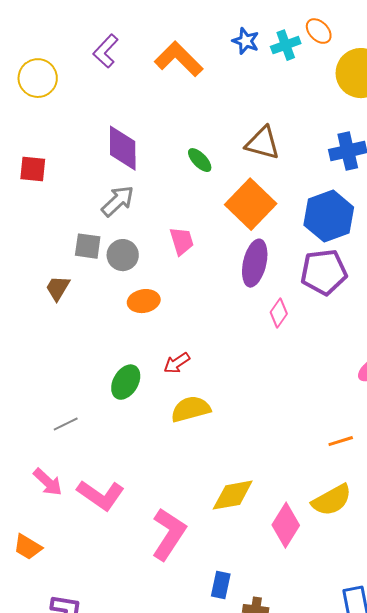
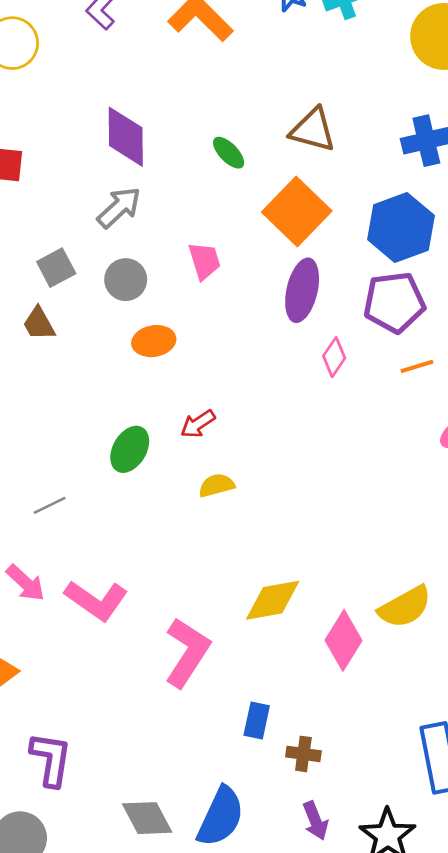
gray square: (88, 246) -> (56, 268), moved, turned -36
brown trapezoid: (58, 288) -> (39, 324), turned -60
yellow semicircle: (191, 409) -> (217, 485), size x0.7
orange line: (341, 441) -> (417, 366), moved

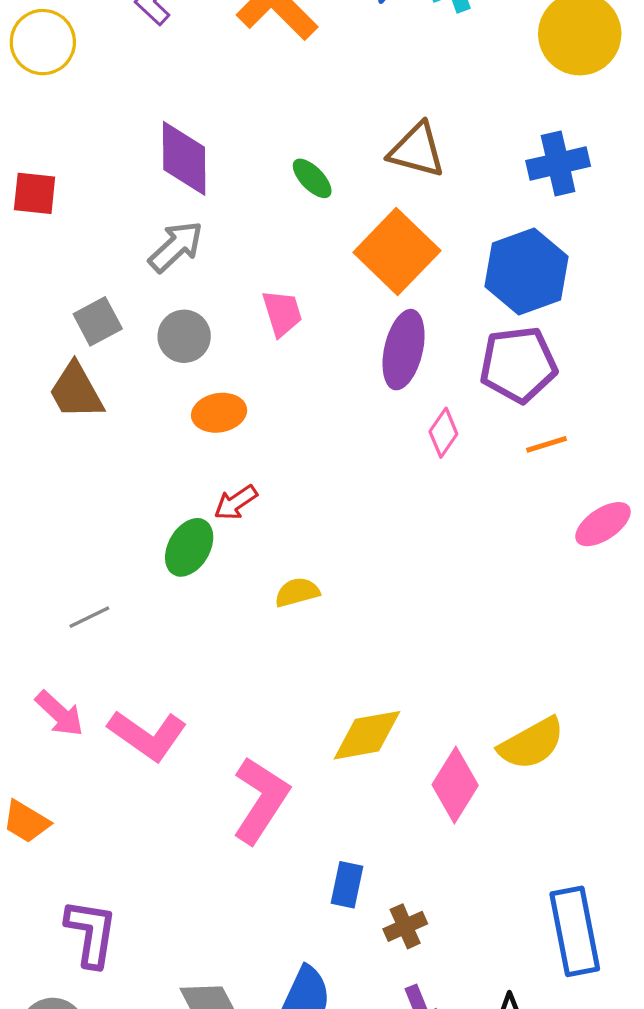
brown trapezoid: (39, 324) -> (76, 391), size x1.4
red arrow: (198, 424) -> (236, 503), moved
brown cross: (303, 754) -> (405, 926), turned -32

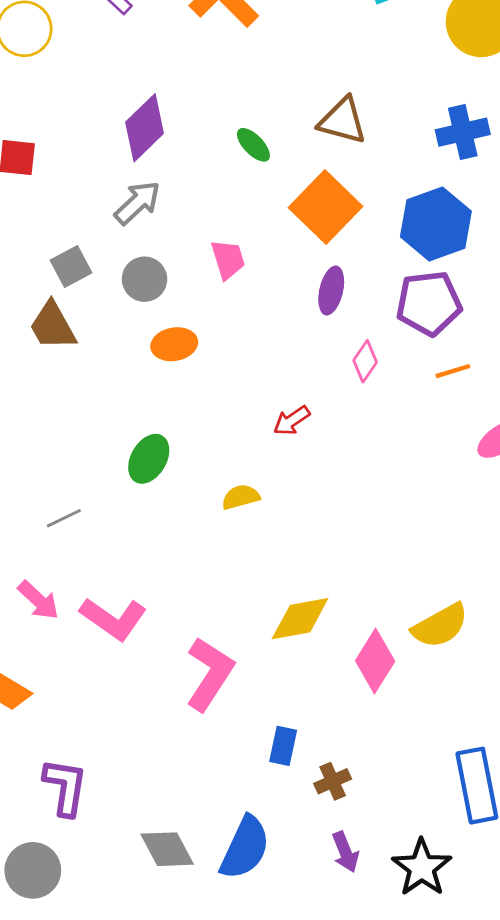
purple diamond: (184, 158) -> (145, 128), turned 46
purple ellipse: (404, 350) -> (331, 290), size x0.7
red arrow: (236, 503) -> (292, 421), moved

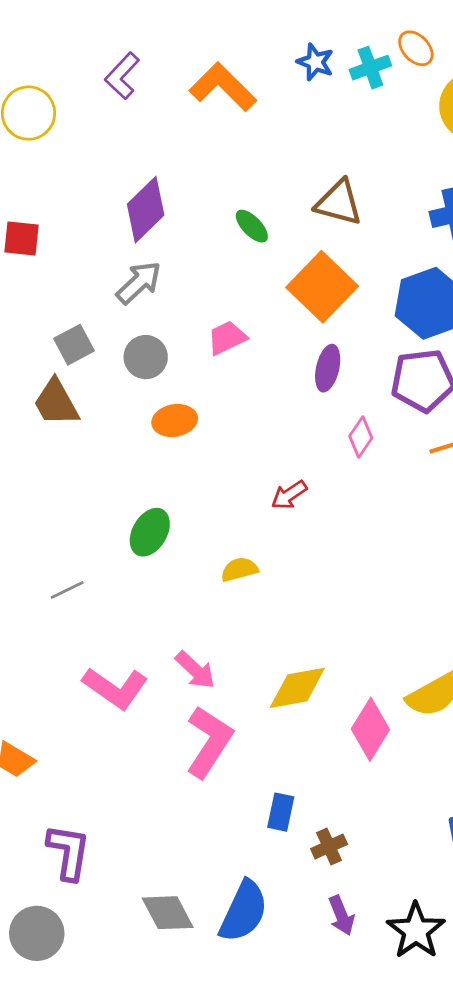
pink trapezoid: (228, 259) -> (227, 338), turned -99
pink arrow: (38, 600) -> (195, 670), moved

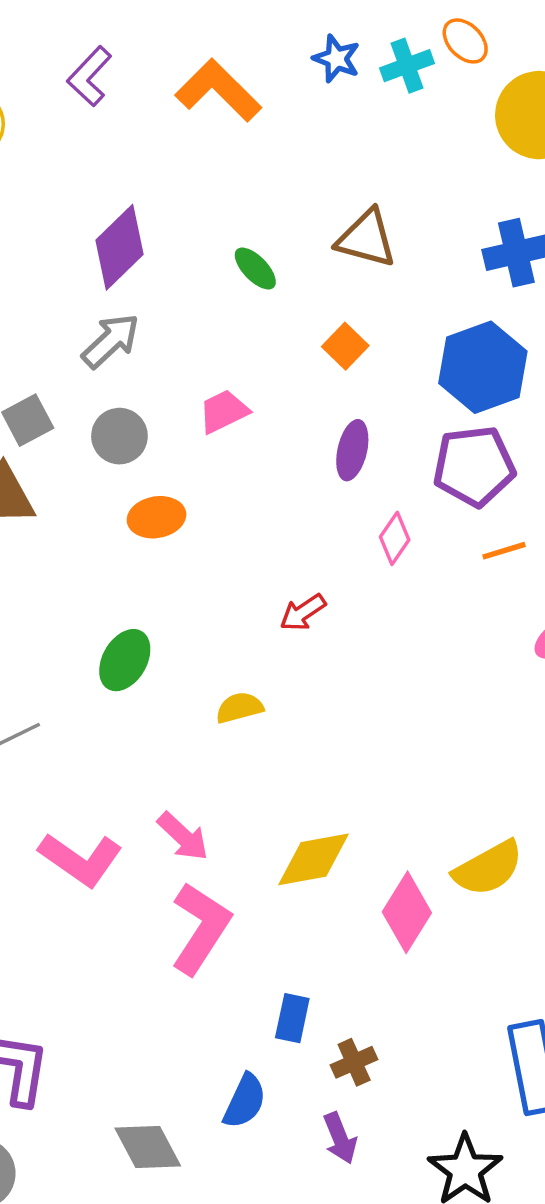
orange square: (322, 287) -> (345, 346), size x0.5
blue semicircle: (244, 911) -> (245, 1101), moved, size x0.7
purple arrow: (341, 915) -> (340, 1138), moved

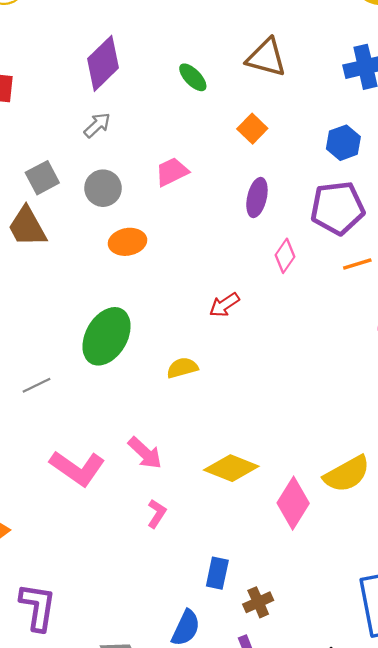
gray arrow: (111, 341) -> (97, 125), size x0.7
blue hexagon: (483, 367) -> (343, 143), size x0.6
green ellipse: (125, 660) -> (107, 336), size x1.4
yellow diamond: (313, 859) -> (231, 468), turned 32
pink L-shape: (201, 928) -> (157, 514), size x0.5

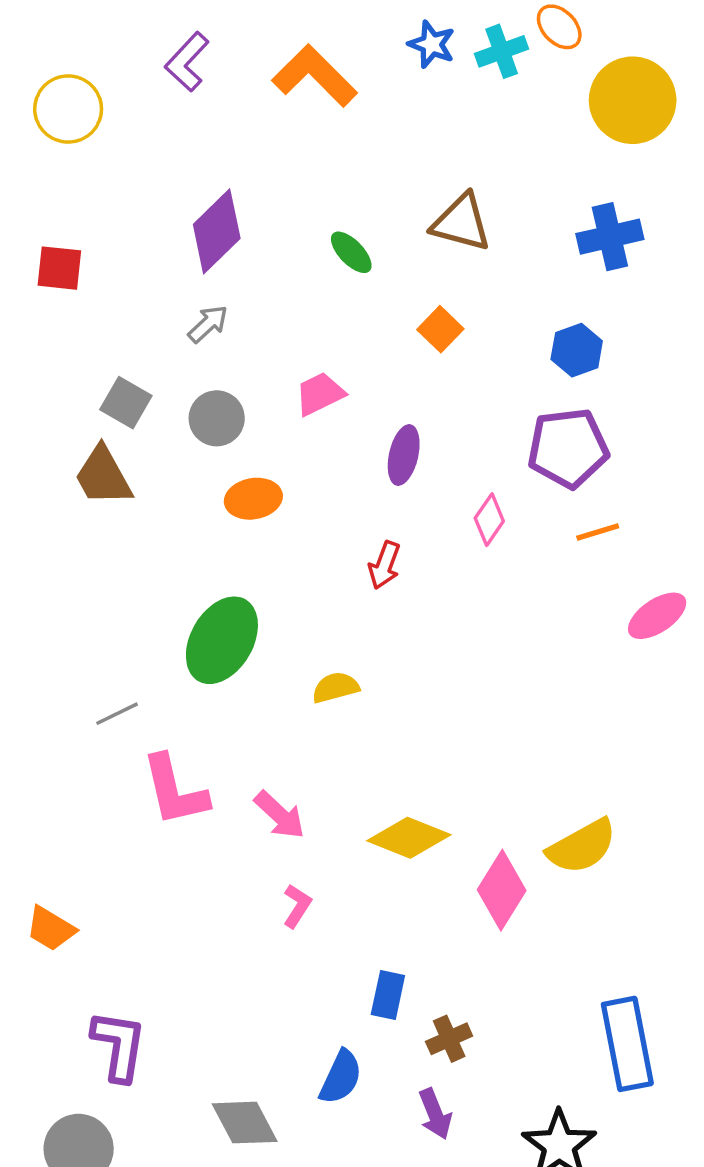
gray square: (42, 178) -> (126, 403), turned -32
purple ellipse: (257, 197) -> (404, 455), moved
red arrow: (224, 305) -> (384, 565), moved, turned -36
pink L-shape: (77, 468) -> (175, 791), moved, turned 42

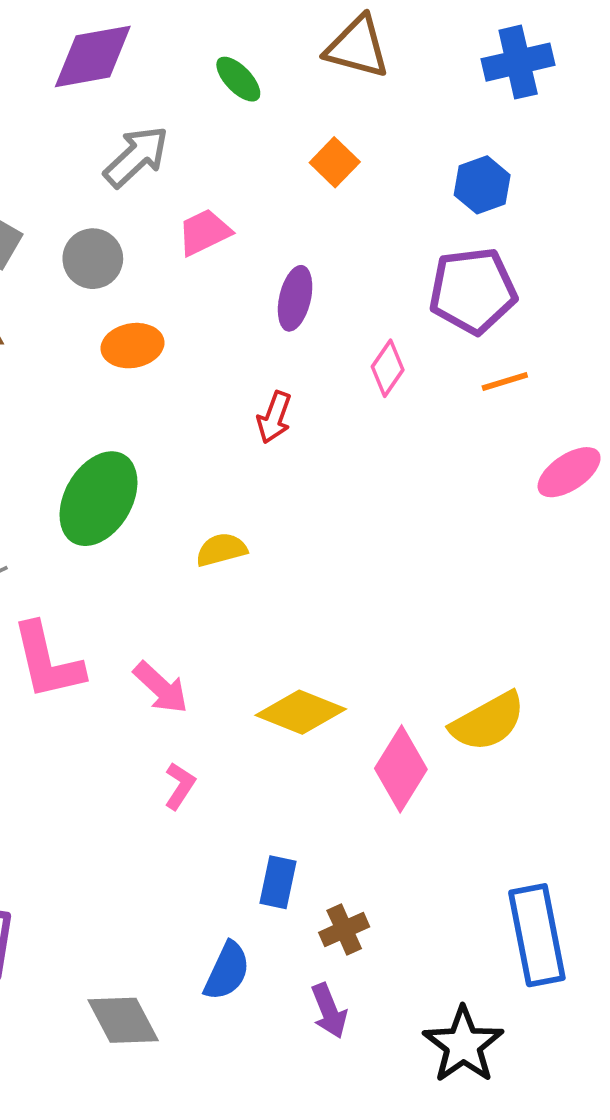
purple diamond: (217, 231) -> (93, 56), turned 34
gray arrow: (208, 324) -> (136, 157), moved, size x1.5

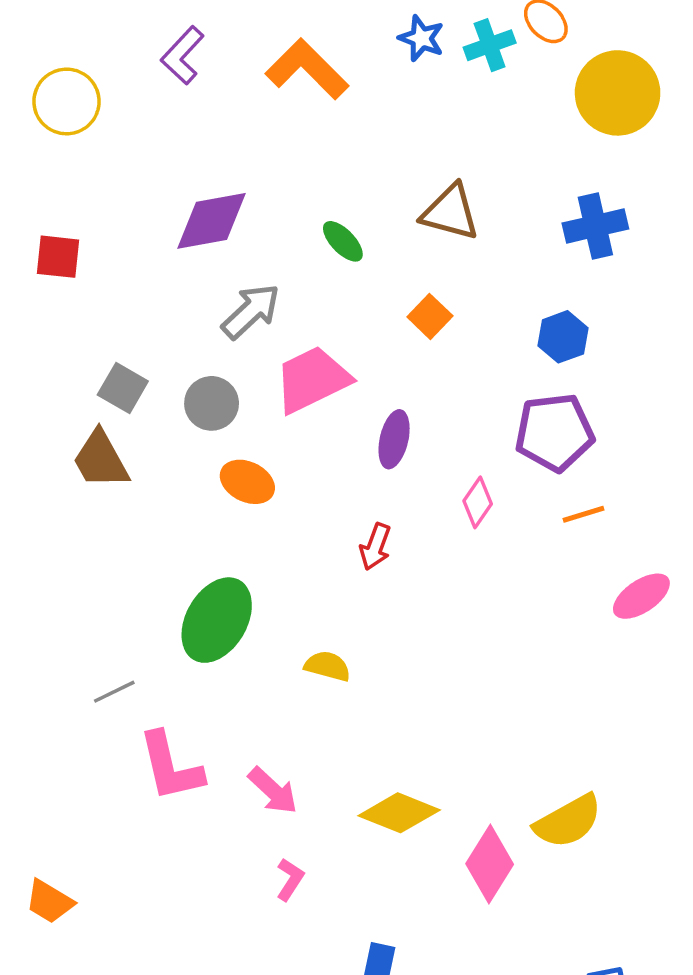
pink trapezoid: (204, 232) -> (312, 380), size x1.6
orange ellipse: (132, 346) -> (247, 482), turned 36
yellow semicircle: (221, 550) -> (328, 666), turned 30

